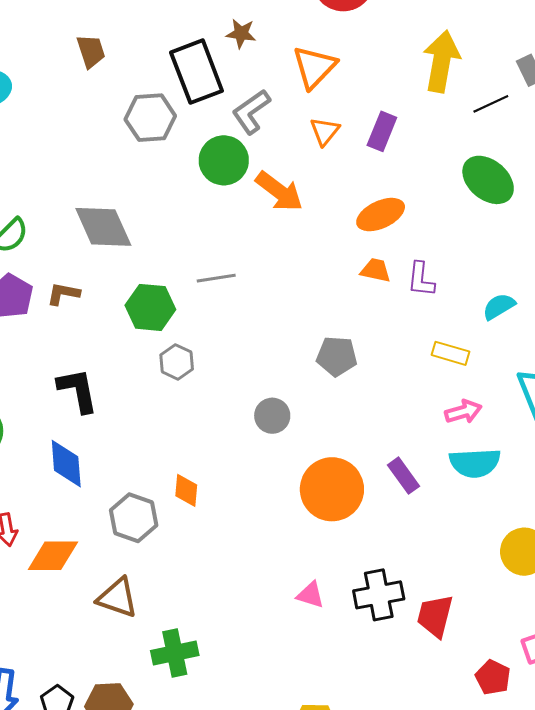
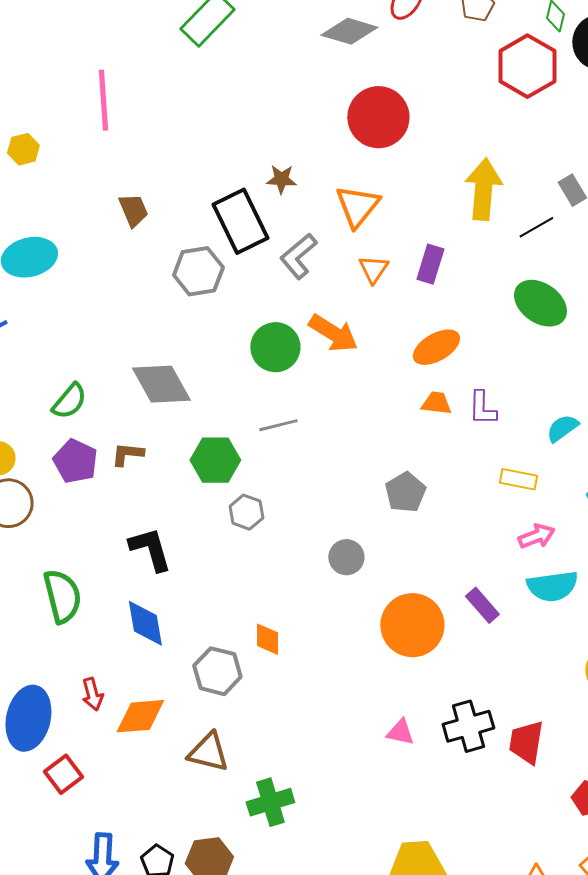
green circle: (224, 160) -> (275, 347), moved
gray pentagon: (337, 356) -> (405, 492), turned -30

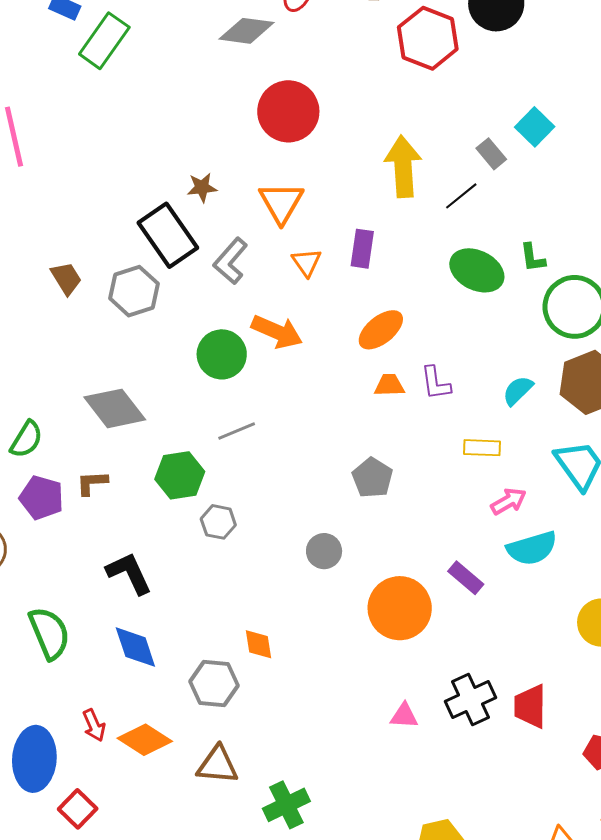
brown trapezoid: (133, 210) -> (66, 278), moved
orange diamond: (140, 716) -> (145, 740), turned 46

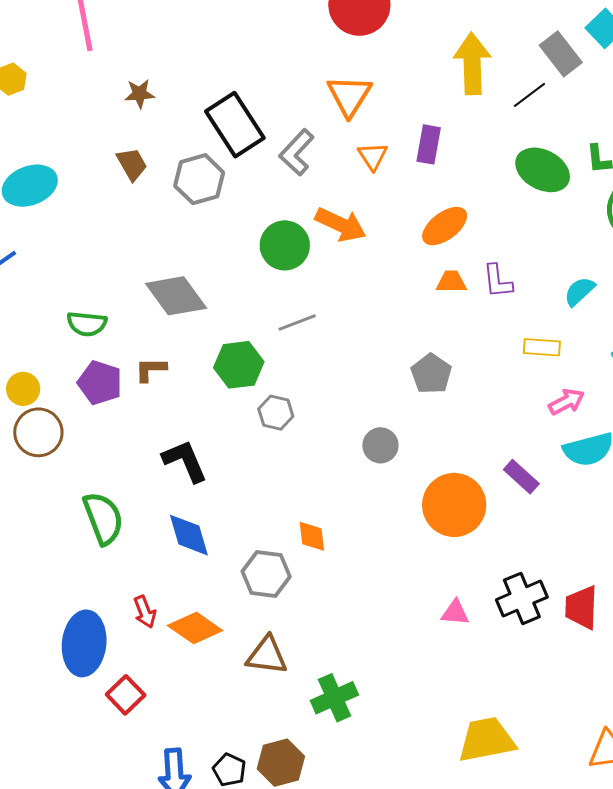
gray rectangle: (491, 154) -> (561, 54), size x1.4
brown star: (202, 187) -> (139, 94), moved
green semicircle: (26, 439) -> (87, 324), turned 63

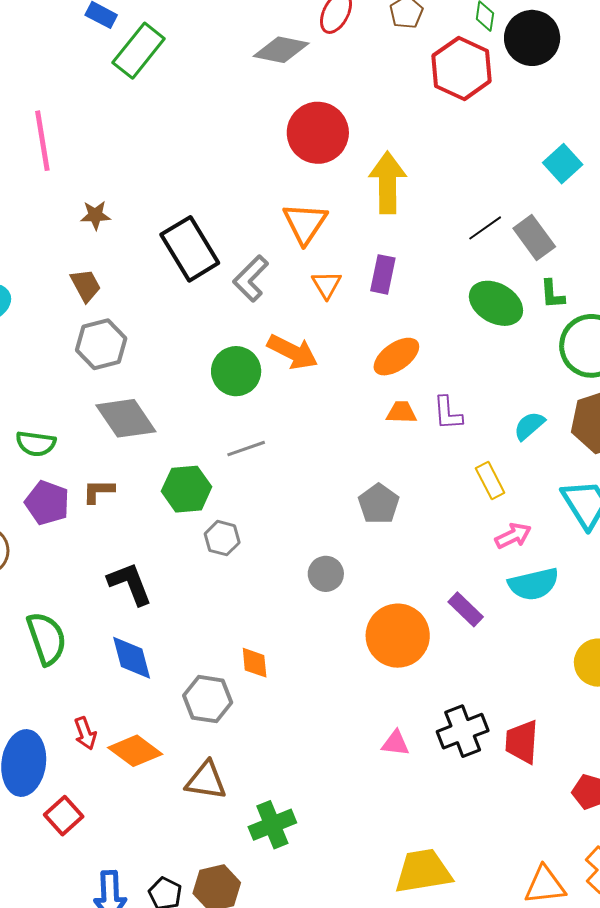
gray rectangle: (561, 54) -> (534, 238), moved
yellow arrow: (472, 64) -> (388, 183), moved
gray hexagon: (199, 179) -> (101, 344), moved
yellow rectangle: (542, 347) -> (490, 481), turned 57

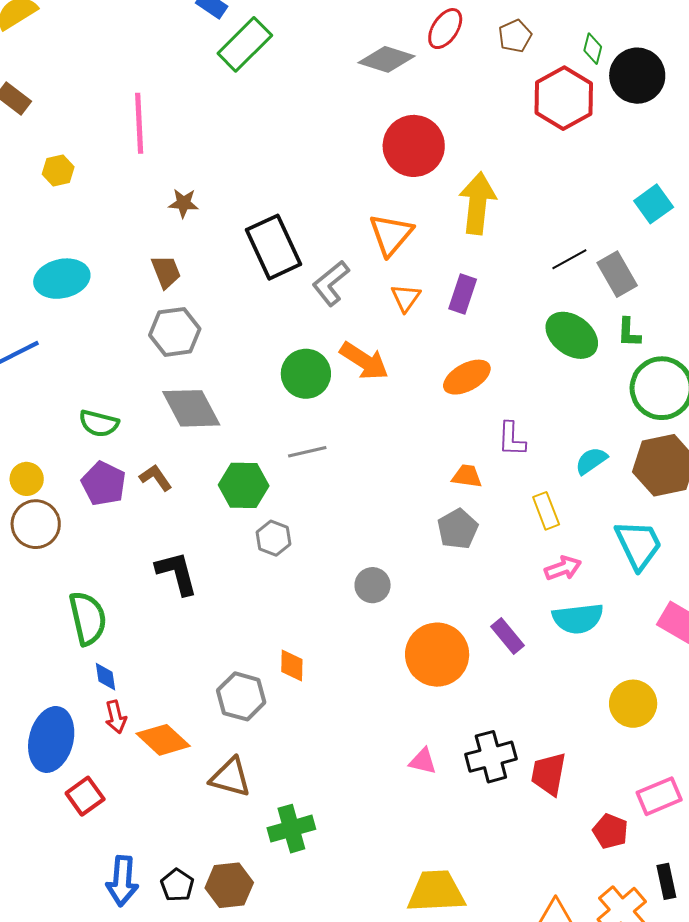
orange trapezoid: (401, 412) -> (467, 476), moved
brown L-shape: (98, 491) -> (156, 478), turned 48
gray pentagon: (379, 504) -> (458, 529), moved
blue diamond: (132, 658) -> (106, 677), moved, size x0.6

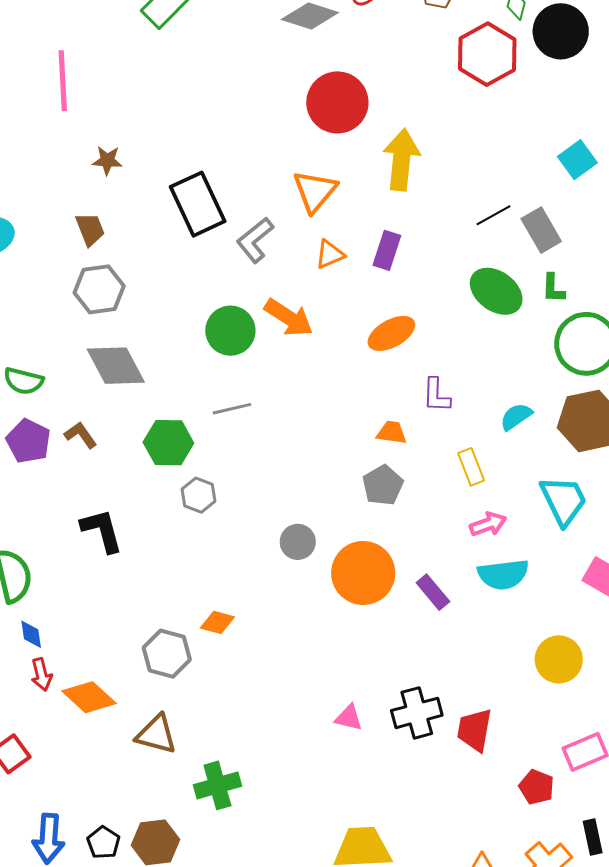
orange triangle: (406, 298) -> (330, 254), turned 32
orange circle: (437, 655) -> (363, 573), moved
orange diamond: (292, 666) -> (217, 622), turned -76

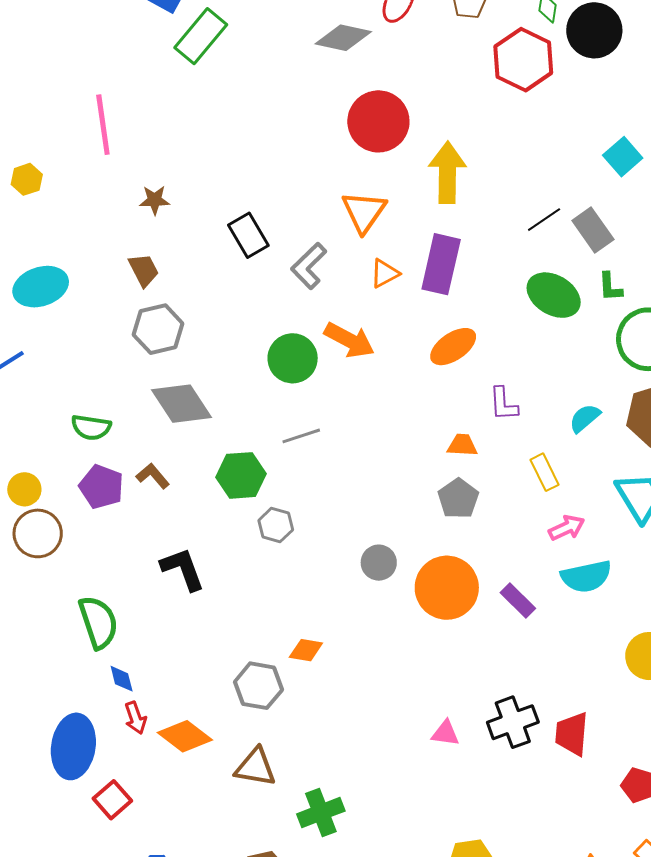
black rectangle: (198, 204) -> (248, 235), size x0.7
purple rectangle: (387, 250) -> (441, 264), size x1.5

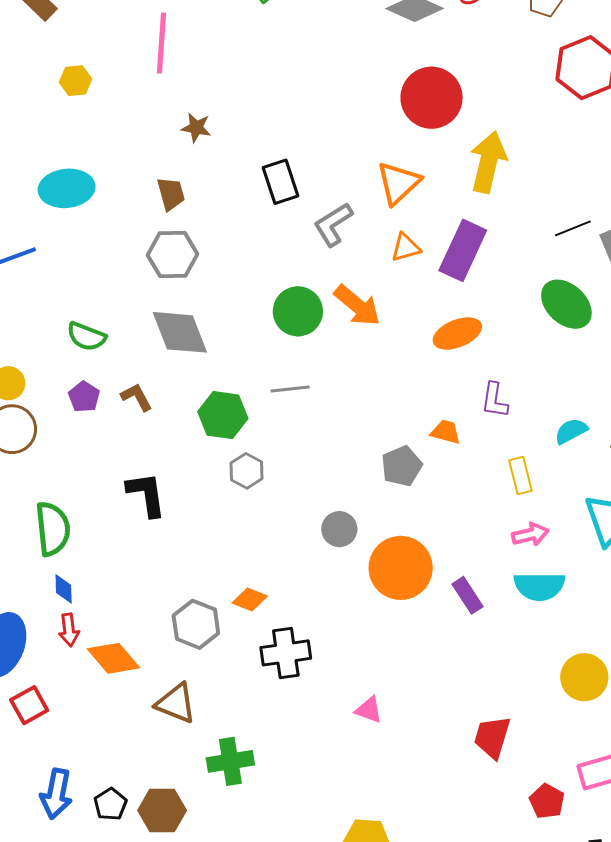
purple pentagon: (101, 487) -> (84, 397), size x0.7
gray pentagon: (458, 499) -> (402, 466), moved
black cross: (513, 722) -> (286, 653), moved

